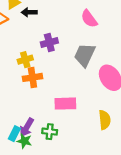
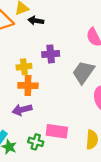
pink rectangle: (65, 104) -> (57, 131), moved
purple arrow: (27, 127) -> (22, 110), moved, turned 36

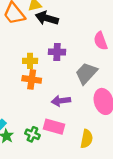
black arrow: (36, 21) -> (47, 18), size x1.5
purple arrow: (22, 110) -> (61, 101), moved

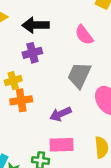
black arrow: (47, 18) -> (36, 25), moved
purple cross: (57, 52) -> (32, 53), moved

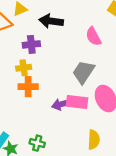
purple cross: (32, 53) -> (31, 44), moved
pink rectangle: (62, 145) -> (77, 102), moved

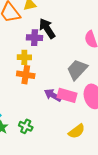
black arrow: (51, 21) -> (47, 28), moved, turned 40
purple arrow: (61, 104) -> (53, 95), turned 36
yellow semicircle: (94, 140) -> (77, 131), turned 42

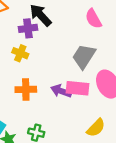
yellow cross: (24, 57) -> (20, 53), turned 32
orange cross: (26, 75) -> (26, 89), moved

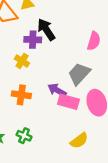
pink semicircle: (93, 19) -> (94, 41), turned -144
purple arrow: (61, 91) -> (57, 90), moved

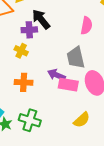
gray trapezoid: (79, 74) -> (76, 58), turned -50
green cross: (24, 136) -> (30, 120), size x1.5

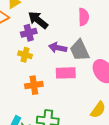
purple arrow: (56, 75) -> (58, 48), moved
pink rectangle: (68, 85) -> (66, 73), moved

